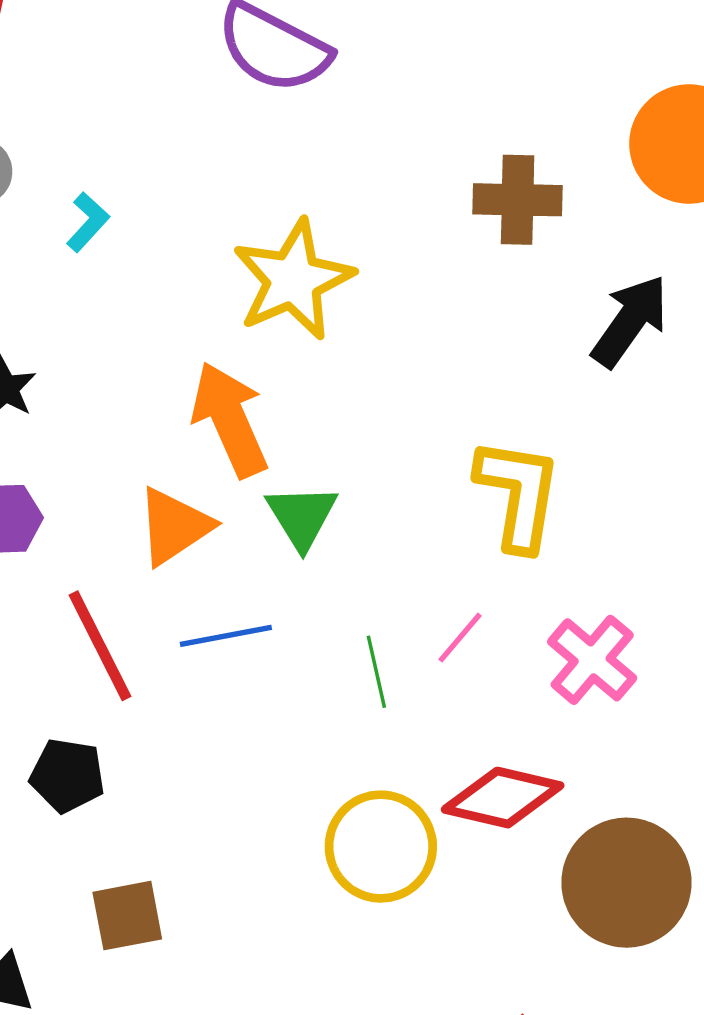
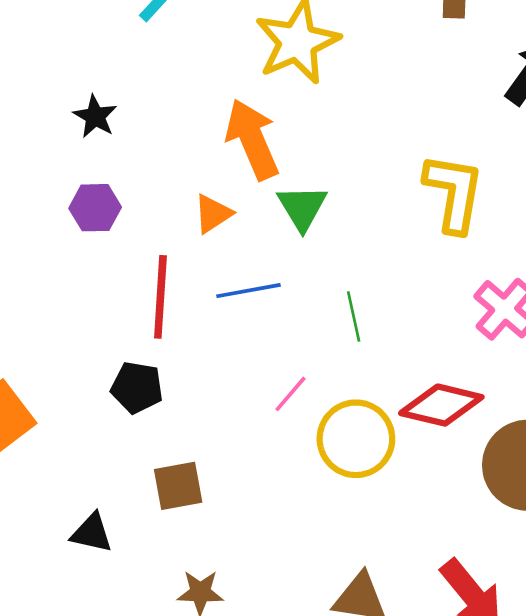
orange triangle: (174, 526) -> (213, 214), size x0.7
pink line: (460, 638) -> (291, 394), moved
red line: (100, 646) -> (160, 297), turned 30

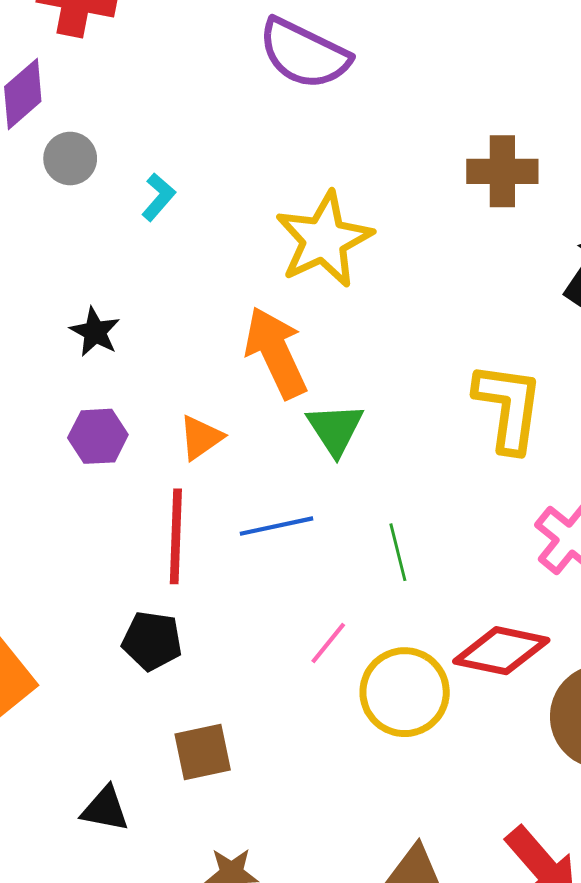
orange triangle: (213, 214) -> (201, 438), moved

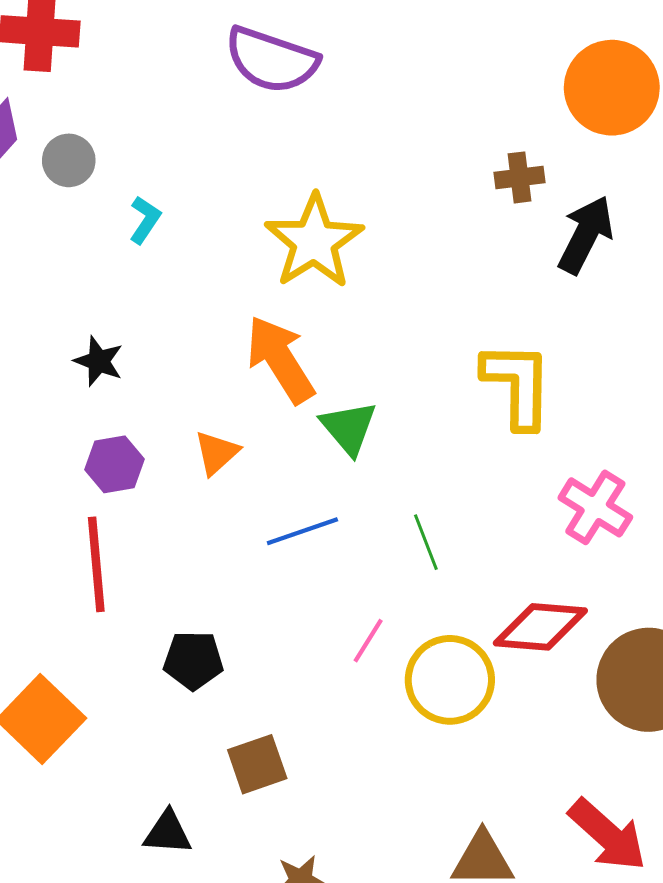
gray circle: (70, 159) -> (69, 160), moved
brown cross: (502, 171) -> (520, 177), moved, size x0.7
red line: (176, 536) -> (96, 564), moved

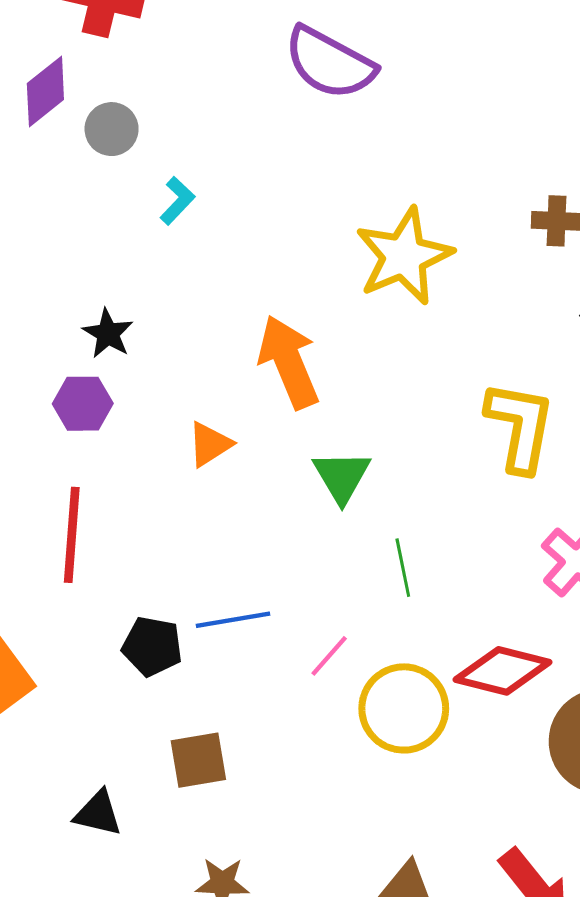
yellow star: (314, 241) -> (404, 256), moved
green triangle: (349, 428) -> (342, 477), moved
purple hexagon: (114, 464) -> (83, 404), moved
blue line: (302, 531) -> (233, 620), moved

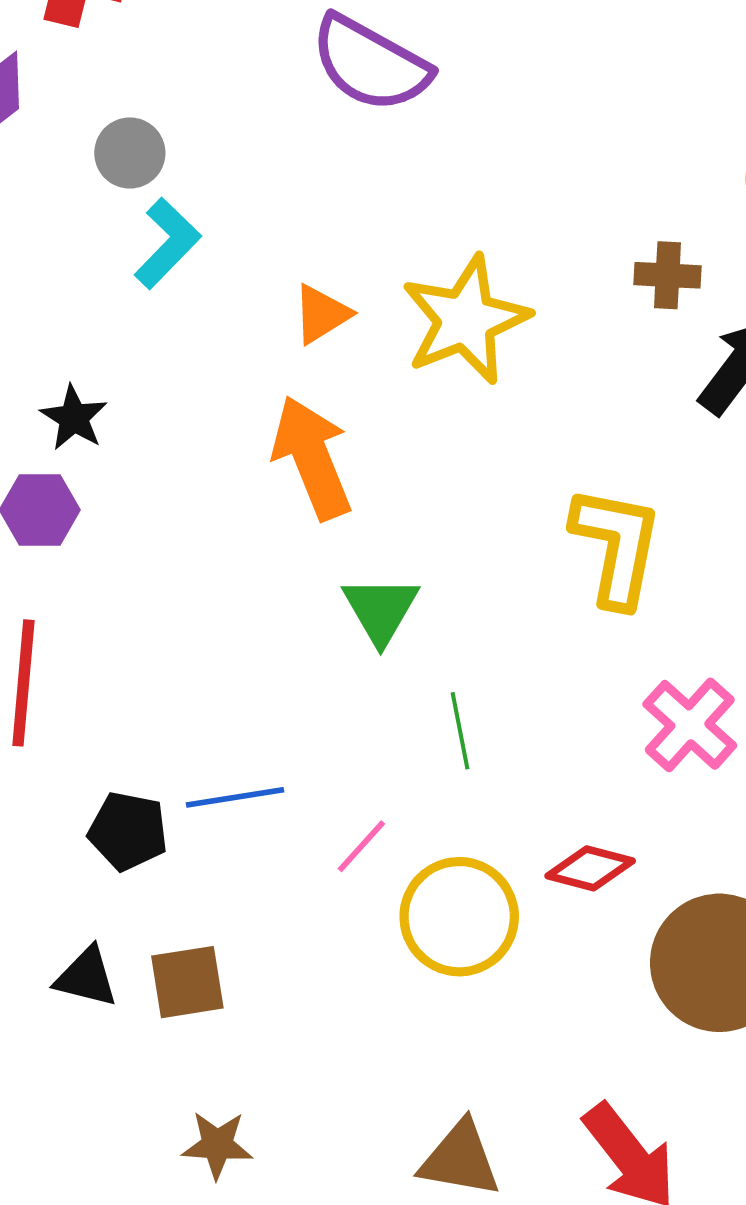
gray circle: (112, 129) -> (130, 153), moved
cyan L-shape: (177, 201) -> (167, 243), size x1.4
orange triangle: (210, 444) -> (321, 314), moved
red diamond: (503, 671) -> (590, 868), size x0.7
black triangle: (98, 813) -> (86, 977), moved

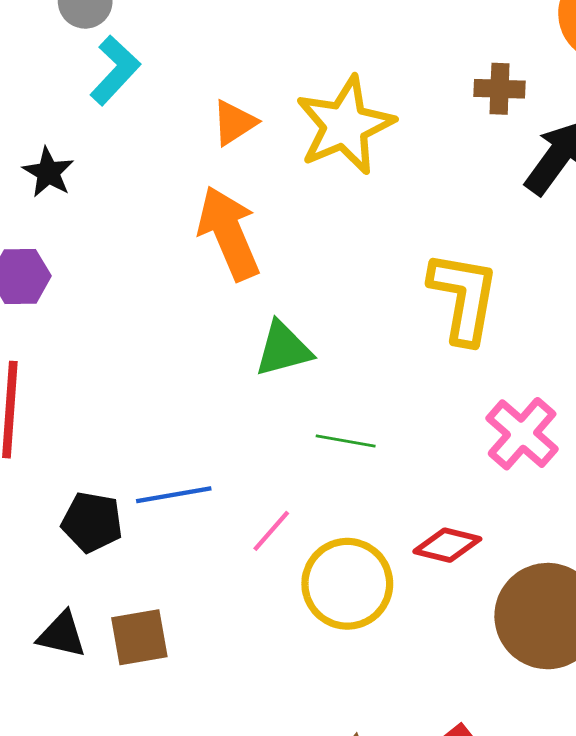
black star: (74, 418) -> (48, 172), moved
green triangle: (381, 610) -> (283, 349), turned 46
green line: (460, 731) -> (346, 441), turned -68

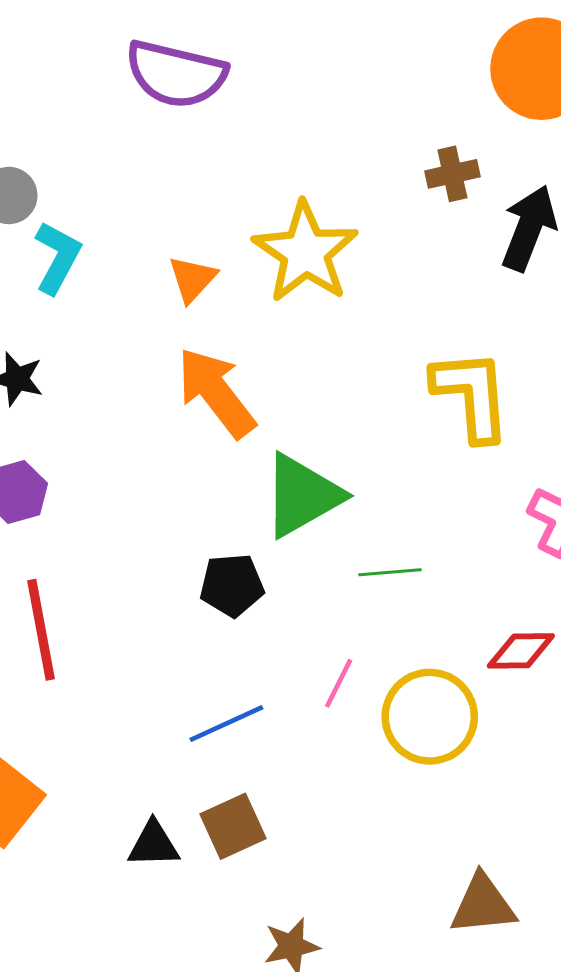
green triangle: (283, 349) -> (302, 495), size x1.4
blue line: (174, 495) -> (226, 724), moved
black pentagon: (92, 522) -> (232, 585), moved

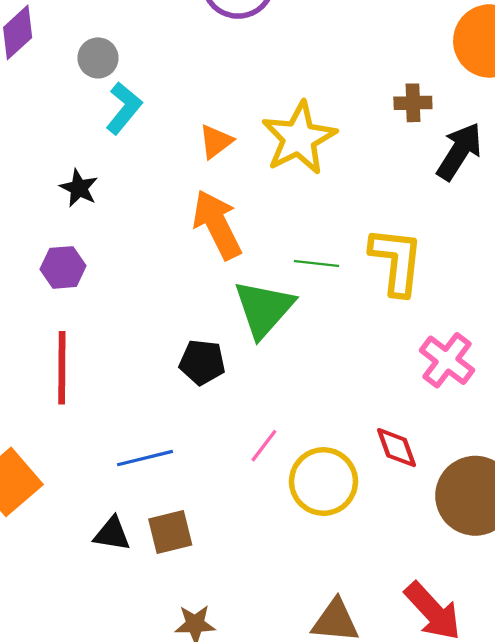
green triangle: (302, 495) -> (264, 309), turned -30
green line: (390, 572) -> (317, 264), moved
red diamond: (521, 651) -> (397, 448), turned 60
blue line: (226, 724) -> (145, 458), moved

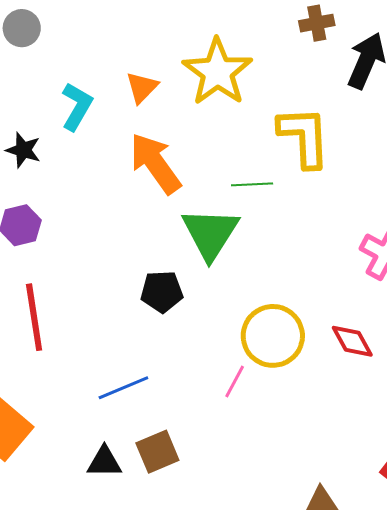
cyan L-shape: (124, 108) -> (77, 106), moved
yellow L-shape: (396, 261) -> (304, 137), moved
pink line: (264, 446) -> (235, 382), moved
yellow circle: (323, 482) -> (273, 336), moved

